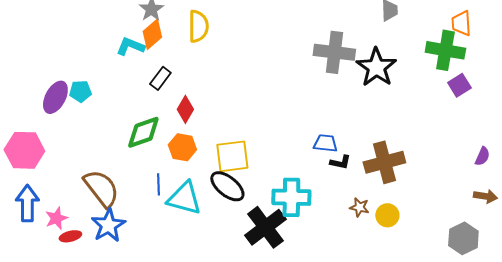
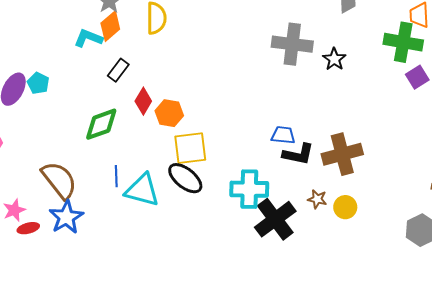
black star: (376, 67) -> (334, 59), size x0.6
cyan pentagon: (80, 91) -> (38, 83), turned 30
orange hexagon: (182, 147) -> (169, 113), moved
black L-shape: (340, 162) -> (298, 154), size x1.5
black cross: (265, 227) -> (275, 219), moved

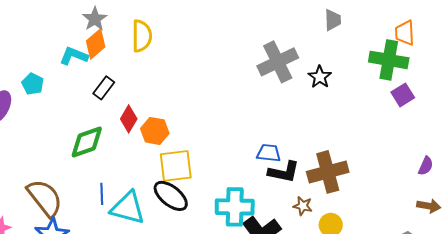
gray cross: (292, 44) -> (278, 62), turned -33
cyan pentagon: (38, 83) -> (33, 84), moved
brown star: (317, 199) -> (303, 206), moved

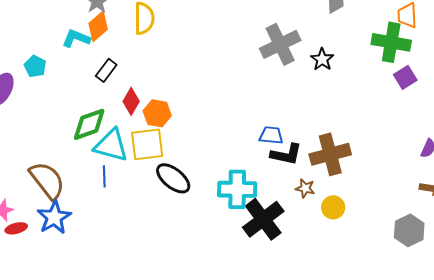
yellow square: (176, 166) -> (147, 144), moved
cyan triangle: (128, 208) -> (111, 145), moved

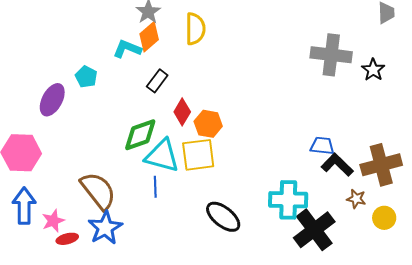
gray cross: (280, 44) -> (331, 55), turned 33
black L-shape: (286, 154) -> (337, 165), turned -148
black ellipse: (173, 178) -> (223, 217), moved

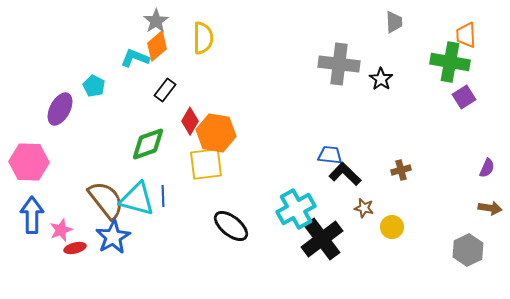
orange hexagon: (208, 124) -> (216, 133), size x1.4
cyan triangle: (162, 156) -> (137, 199), moved
brown cross: (381, 165) -> (401, 170), moved, size x0.5
cyan cross: (288, 200) -> (296, 209), turned -30

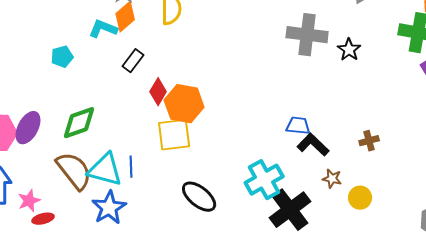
cyan pentagon: (94, 86) -> (62, 57), turned 30
purple ellipse: (60, 109) -> (28, 128), moved
green diamond: (148, 144) -> (79, 123), moved
blue star: (113, 237) -> (109, 208), moved

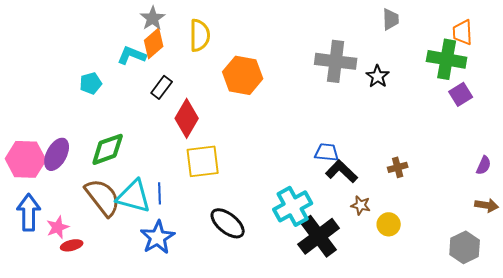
red diamond: (158, 92) -> (187, 118), size x1.4
orange hexagon: (184, 104) -> (243, 75), moved
blue star: (109, 208) -> (158, 237), moved

